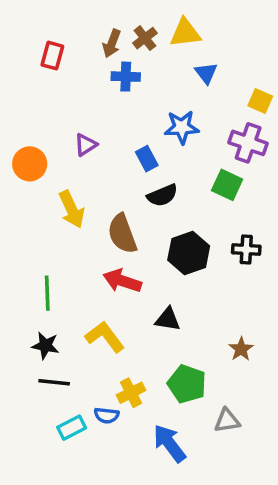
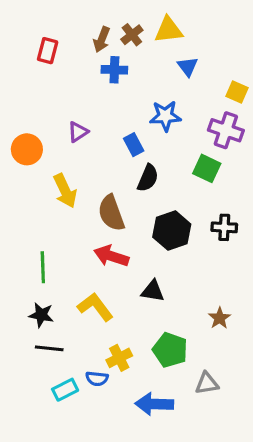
black semicircle: (162, 195) -> (148, 178), turned -44
blue arrow: (169, 443) -> (154, 404), turned -51

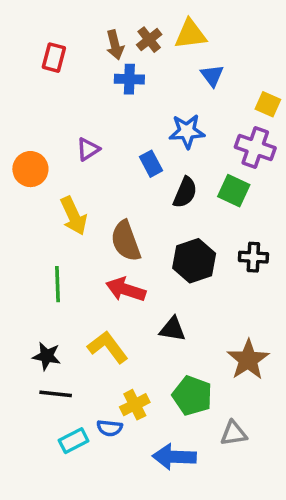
brown arrow: (102, 40) -> (115, 45), turned -35
black semicircle: (148, 178) -> (185, 192), moved
green line: (43, 267) -> (57, 284), moved
brown star: (219, 318) -> (248, 360), size x1.6

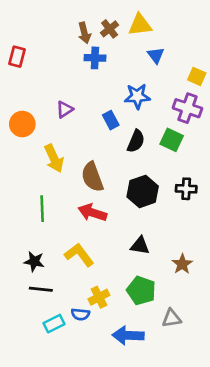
red rectangle: (54, 58) -> (17, 57), moved
black triangle: (173, 329) -> (140, 246), moved
brown star: (248, 360) -> (182, 264), size x0.7

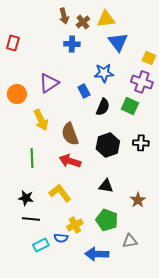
brown arrow: (84, 33) -> (64, 16), moved
blue triangle: (156, 55) -> (118, 42), size x1.5
purple triangle: (65, 109) -> (49, 83), size x1.5

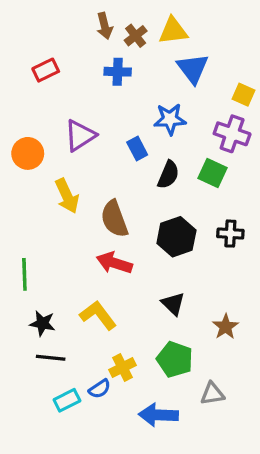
red rectangle: (13, 43) -> (46, 70), moved, turned 49
green line: (32, 158) -> (24, 274), moved
black triangle: (106, 186) -> (173, 304), turned 35
blue semicircle: (61, 238) -> (100, 389), turned -40

